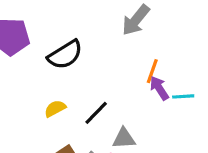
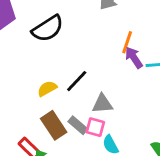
yellow semicircle: (55, 109) -> (47, 89), moved

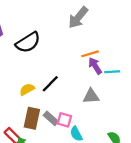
orange line: (127, 42) -> (90, 54), turned 54
gray triangle: (102, 104) -> (91, 96), moved
brown rectangle: (54, 125) -> (32, 118), turned 45

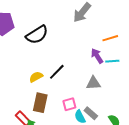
orange line: (90, 54) -> (110, 38), moved
gray rectangle: (51, 118) -> (91, 113), moved
pink square: (64, 120) -> (69, 104), turned -32

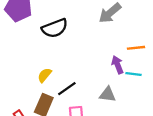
black line: (57, 72) -> (67, 89), moved
yellow semicircle: (36, 77) -> (45, 75), turned -32

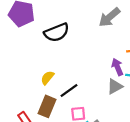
gray triangle: (108, 94) -> (115, 87), moved, turned -35

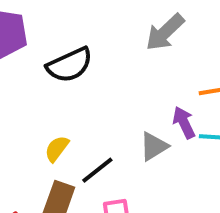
gray triangle: (115, 87) -> (154, 146), moved

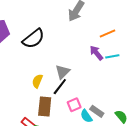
gray triangle: (154, 146) -> (63, 72), moved

